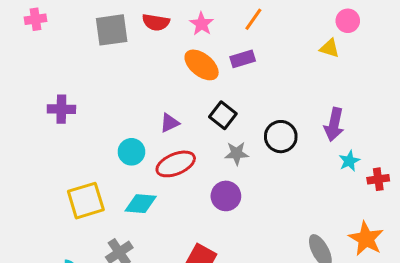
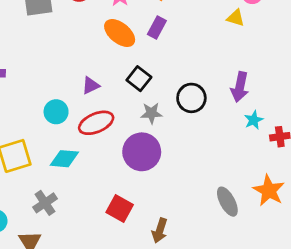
purple rectangle: (243, 59) -> (157, 27), turned -45
purple circle: (226, 196) -> (142, 152), size x1.4

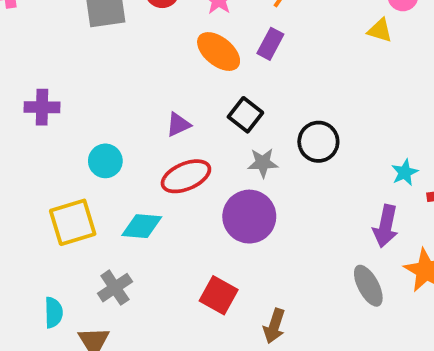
purple arrow: (240, 87) -> (386, 226), moved
cyan circle: (56, 112) -> (105, 161), moved

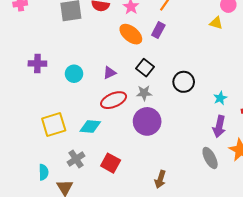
cyan circle: (105, 161) -> (74, 74), moved
gray star: (263, 163) -> (144, 93), moved
cyan star: (405, 172) -> (220, 98), moved
red square: (219, 295) -> (111, 163), moved

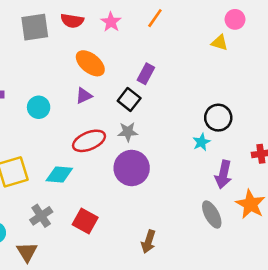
purple rectangle: (158, 30) -> (146, 74), moved
orange ellipse: (131, 34) -> (90, 63), moved
purple triangle: (110, 73) -> (84, 96), moved
black circle: (184, 82) -> (218, 118), moved
cyan star: (220, 98) -> (201, 142), moved

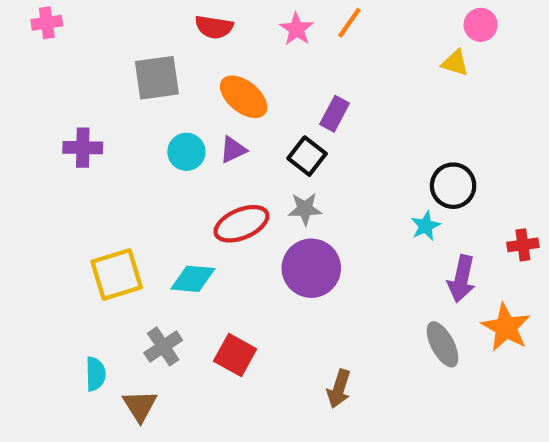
pink star: (111, 22) -> (296, 29), moved
gray square: (35, 27) -> (157, 78), moved
cyan circle: (39, 107) -> (186, 152), moved

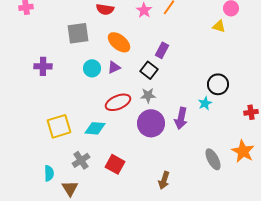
purple arrow: (462, 279) -> (181, 118), moved

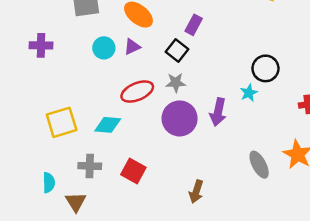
gray cross: (81, 160) -> (90, 166), turned 36

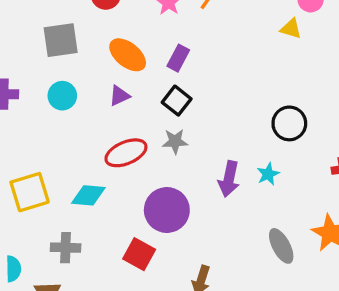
purple rectangle: (194, 25) -> (178, 58), moved
cyan circle: (104, 48) -> (62, 96), moved
cyan star: (249, 93) -> (268, 174), moved
purple circle: (180, 118) -> (167, 210), moved
red square: (133, 171) -> (139, 254), moved

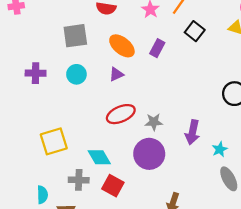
black square: (177, 101) -> (195, 31), moved
gray star: (175, 141) -> (154, 122), moved
cyan star: (268, 174) -> (220, 149), moved
cyan diamond: (88, 195) -> (99, 157), moved, turned 55
red square: (139, 254) -> (113, 186), moved

